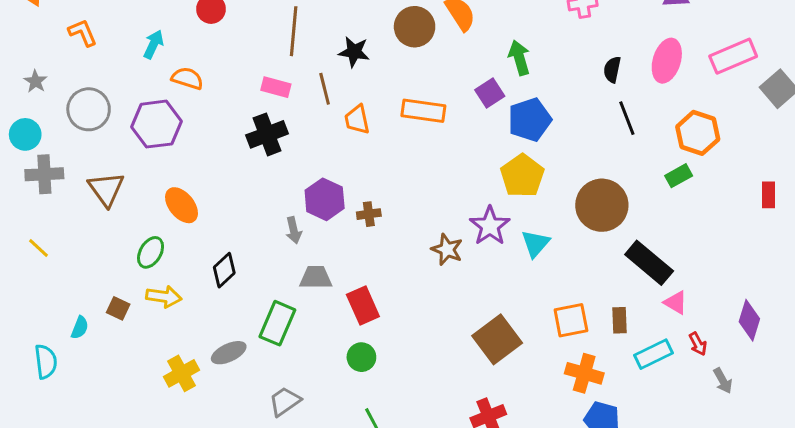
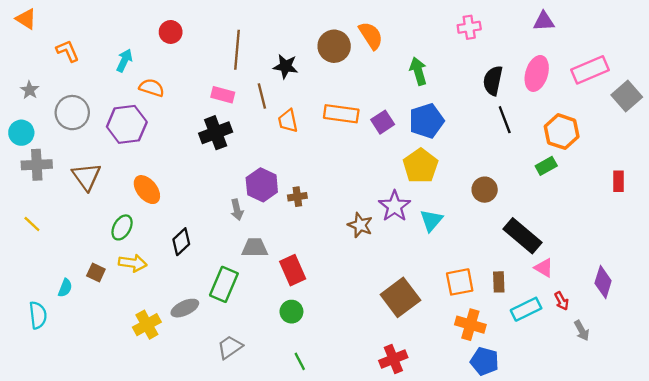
black semicircle: (612, 69) -> (493, 81), size x1.4
purple square: (490, 93) -> (383, 122), moved
brown circle: (602, 205) -> (485, 190), size x0.6

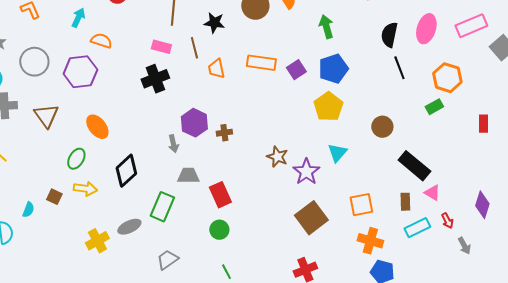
red rectangle: (618, 181) -> (483, 124), moved
purple star: (395, 206) -> (306, 172), moved
black diamond: (181, 242) -> (126, 171), size x1.4
brown rectangle: (499, 282) -> (405, 202), moved

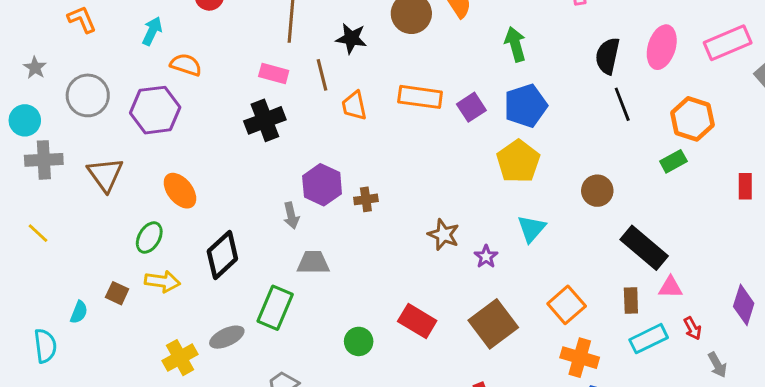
purple star: (306, 172) -> (486, 257), size x0.6
pink triangle: (432, 193) -> (670, 287), turned -30
red rectangle: (220, 195) -> (417, 321), moved, turned -35
orange square: (361, 205) -> (567, 305), turned -30

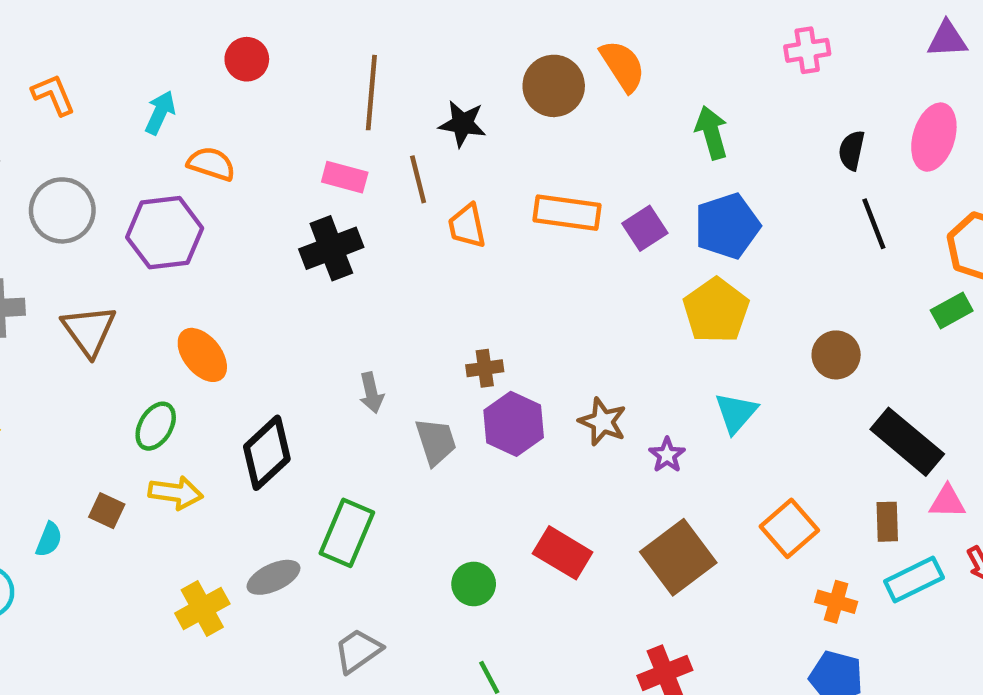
black semicircle: (608, 56) -> (852, 150), size x0.7
purple hexagon: (322, 185) -> (514, 424), moved
gray trapezoid: (313, 262) -> (436, 442), moved, turned 72
orange cross: (580, 358) -> (836, 602), moved, size x0.7

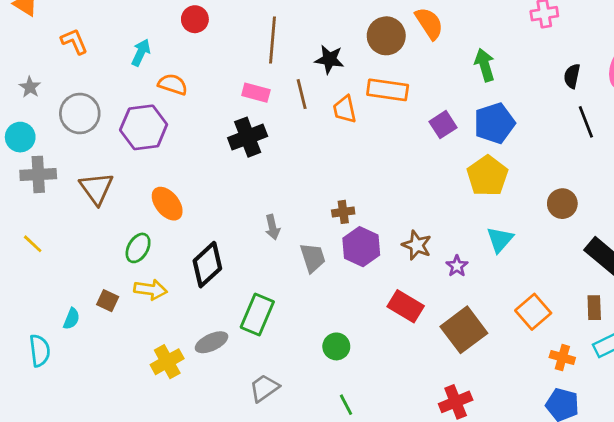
orange rectangle: (567, 213) -> (388, 90), moved
orange trapezoid: (467, 226) -> (345, 109), moved
red rectangle: (563, 553) -> (406, 306), moved

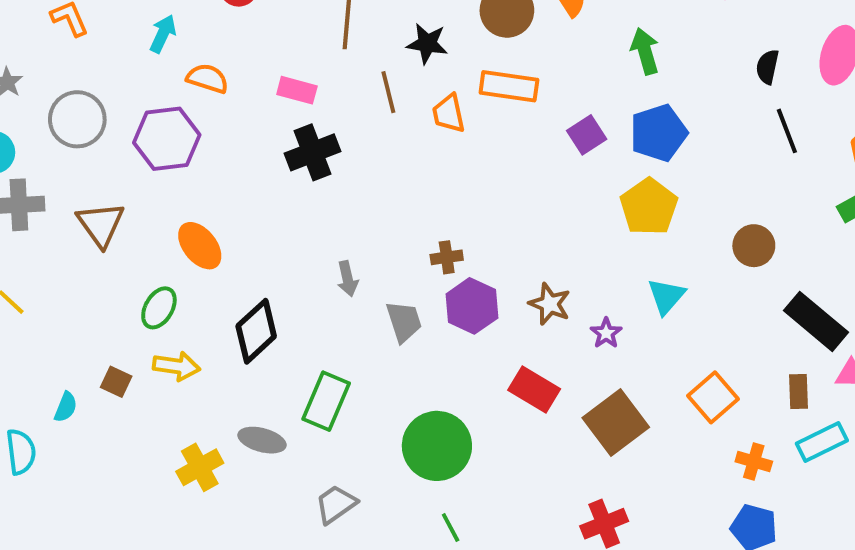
pink rectangle: (256, 93) -> (297, 90), moved
gray ellipse: (212, 342) -> (262, 440), turned 40
green circle: (336, 346) -> (437, 446), size x1.8

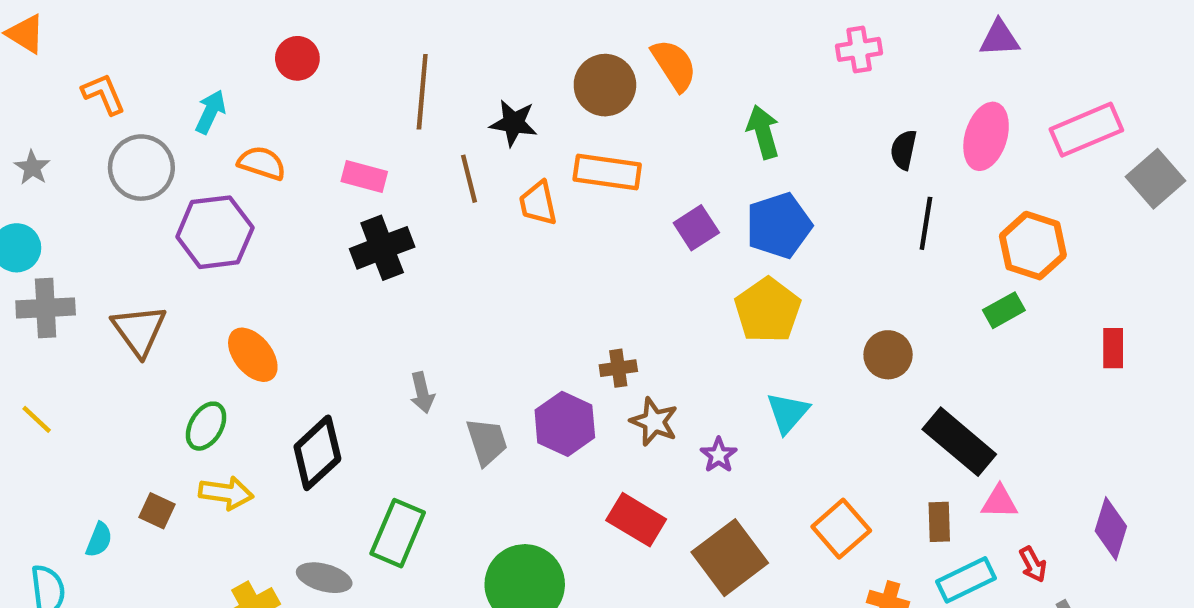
gray circle: (77, 119) -> (141, 168), moved
black line: (787, 131) -> (926, 223), turned 30
brown cross: (447, 257) -> (618, 368), moved

